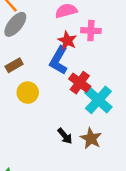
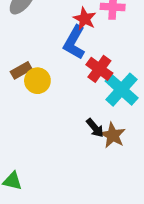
brown rectangle: (14, 65) -> (21, 70), moved
black arrow: (65, 136) -> (95, 128), moved

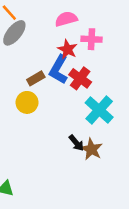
red cross: (99, 69) -> (80, 78), moved
brown rectangle: (21, 70) -> (36, 78), moved

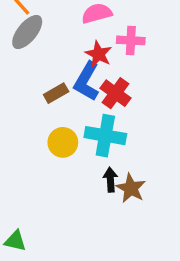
yellow circle: (27, 102) -> (63, 142), moved
cyan cross: (99, 110) -> (105, 136), moved, turned -32
black arrow: (76, 143) -> (110, 180), turned -144

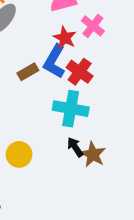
pink cross: (131, 40) -> (93, 26), turned 35
yellow circle: (63, 142) -> (19, 154), moved
black arrow: (110, 180) -> (75, 147), turned -30

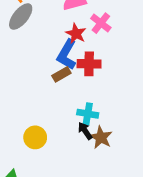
brown rectangle: (28, 72) -> (61, 74), moved
red cross: (80, 72) -> (89, 64), turned -35
cyan cross: (71, 109) -> (88, 114), moved, size x0.7

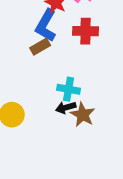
red cross: (89, 64) -> (85, 31), moved
black arrow: (85, 131) -> (66, 108), turned -72

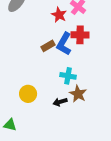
blue L-shape: (46, 25) -> (64, 44), moved
black arrow: (66, 108) -> (60, 102), moved

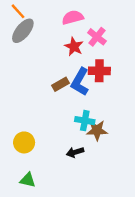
yellow circle: (28, 94) -> (24, 142), moved
brown star: (78, 94) -> (97, 130), moved, turned -30
green triangle: (10, 125) -> (28, 180), moved

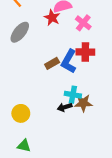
gray ellipse: (23, 31) -> (20, 32), moved
red star: (74, 47) -> (52, 18), moved
black arrow: (75, 152) -> (65, 107), moved

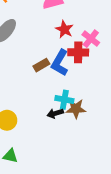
red star: (52, 18) -> (64, 29), moved
pink cross: (83, 23) -> (91, 39), moved

